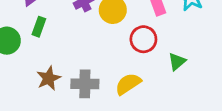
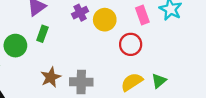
green triangle: (177, 62) -> (159, 81), moved
yellow semicircle: (128, 84) -> (132, 82), moved

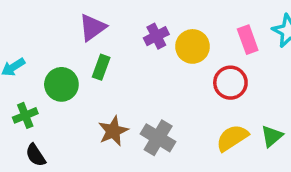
gray cross: (81, 82) -> (158, 138), turned 30

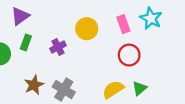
purple cross: (156, 36) -> (58, 47), moved
red circle: (230, 83) -> (129, 55), moved

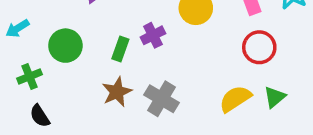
green rectangle: (26, 42) -> (120, 49), moved

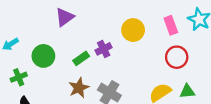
green rectangle: (120, 49) -> (81, 58), turned 35
green triangle: (275, 97) -> (187, 91), turned 35

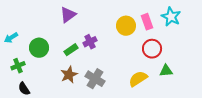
purple triangle: (65, 17) -> (68, 15), moved
yellow circle: (133, 30) -> (126, 26), moved
green triangle: (187, 91) -> (166, 71), moved

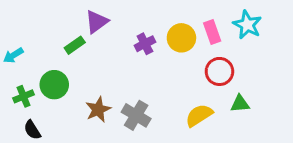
purple cross: (90, 42) -> (145, 44), moved
green circle: (39, 48) -> (54, 85), moved
green rectangle: (71, 50) -> (75, 45), moved

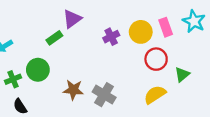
red circle: (219, 71) -> (156, 59), moved
green triangle: (240, 104) -> (182, 74), moved, turned -35
brown star: (98, 110) -> (73, 90), turned 30

